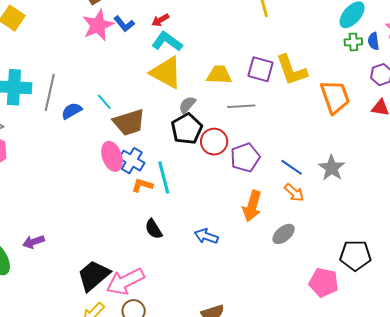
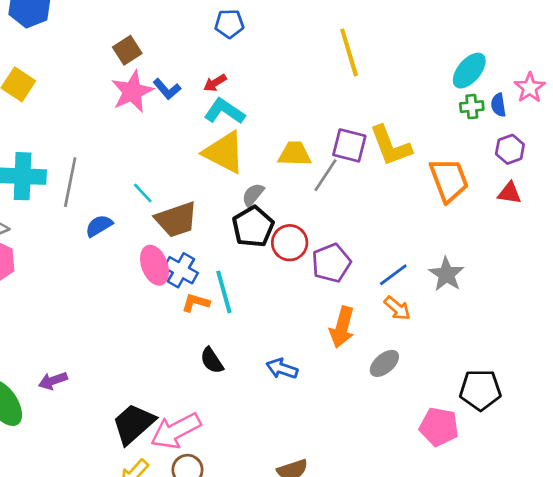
gray line: (241, 106) -> (326, 175), moved, turned -52
blue semicircle: (72, 111) -> (99, 226), moved
blue line: (292, 167) -> (393, 275), turned -70

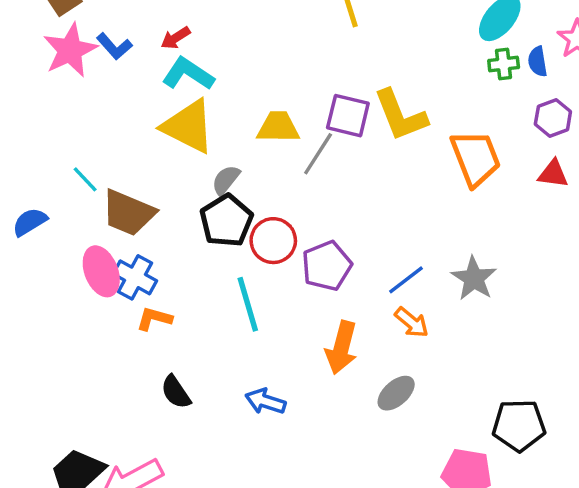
brown trapezoid: (176, 220) -> (128, 213), turned 42
cyan line: (224, 292) -> (248, 304), moved

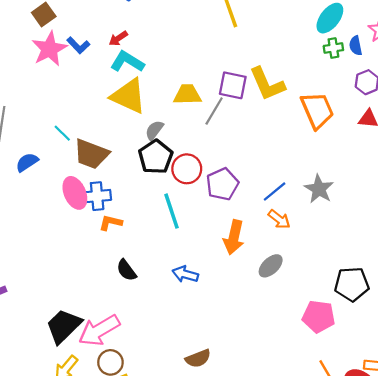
blue cross: (135, 277) -> (97, 196), turned -32

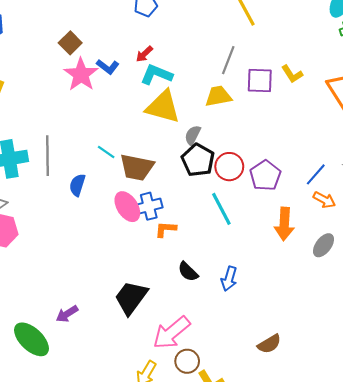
yellow L-shape: (267, 84) -> (292, 74), size x0.6
gray line: (214, 111) -> (228, 60), moved
blue semicircle: (27, 162) -> (77, 185), turned -30
blue arrow: (185, 274) -> (229, 279), moved, turned -80
black trapezoid: (64, 326) -> (131, 298), moved

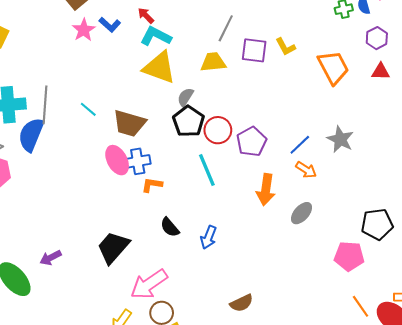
red arrow: (144, 54) -> (146, 16), turned 84
pink star: (81, 74) -> (84, 30), size x0.7
cyan line: (106, 152) -> (88, 109), moved
blue semicircle: (77, 185) -> (31, 135), moved, size x1.6

